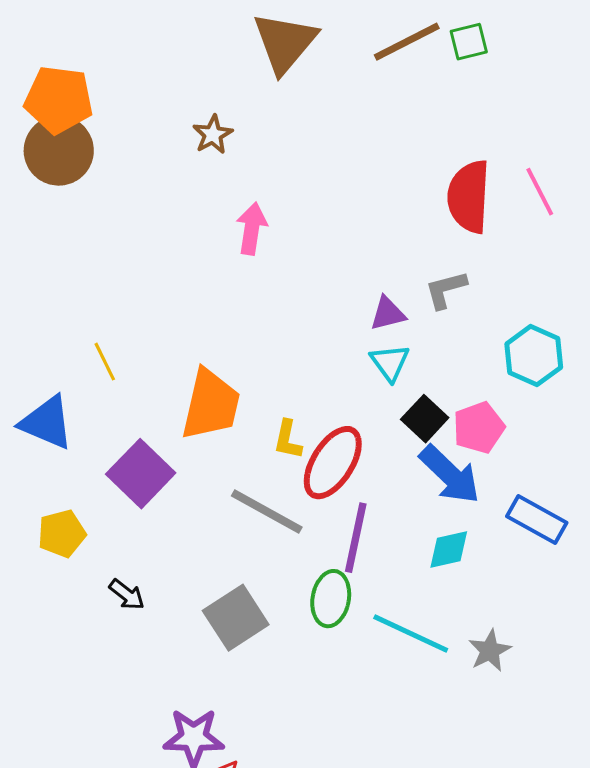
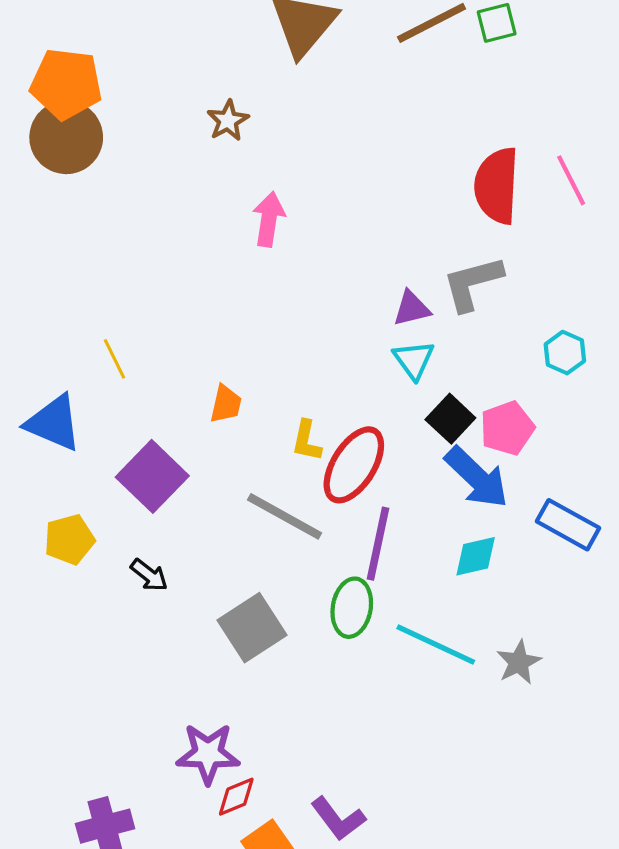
gray L-shape: (446, 290) -> (472, 283), size x1.4
cyan hexagon: (534, 356) -> (565, 353), size x0.7
orange trapezoid: (211, 405) -> (226, 404), size x0.5
black arrow: (127, 595) -> (149, 575), moved

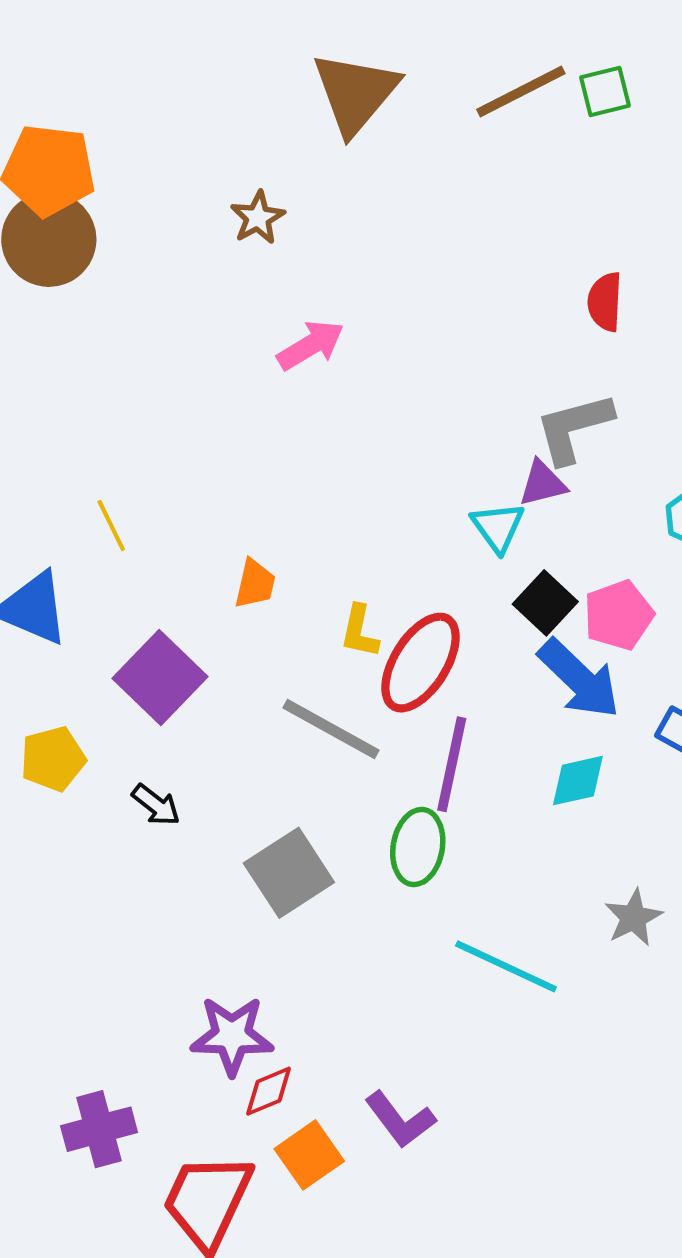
red semicircle: (497, 186) -> (605, 302), size x0.6
pink arrow: (269, 219) -> (311, 345), turned 50
purple triangle: (412, 308) -> (543, 483), moved
cyan line: (436, 644) -> (506, 966), moved

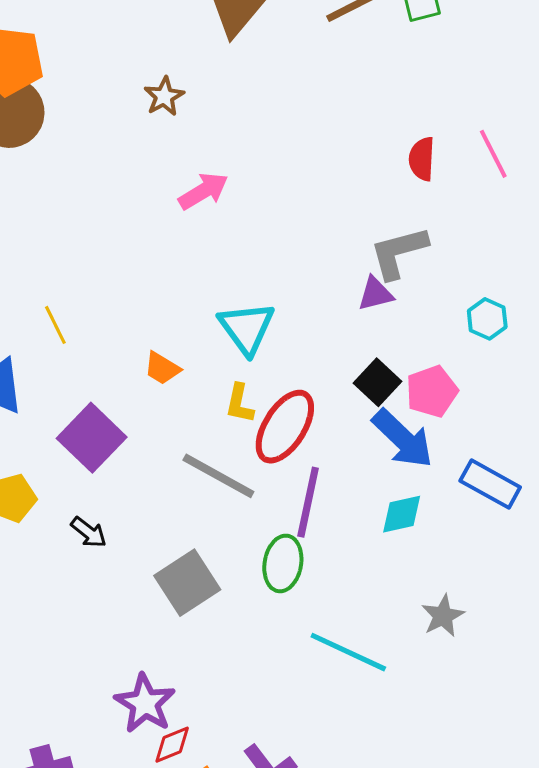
cyan triangle: (498, 527) -> (247, 328), moved, size x1.4
orange trapezoid: (255, 584) -> (162, 368), turned 108
purple star: (232, 1036) -> (145, 703), turned 30

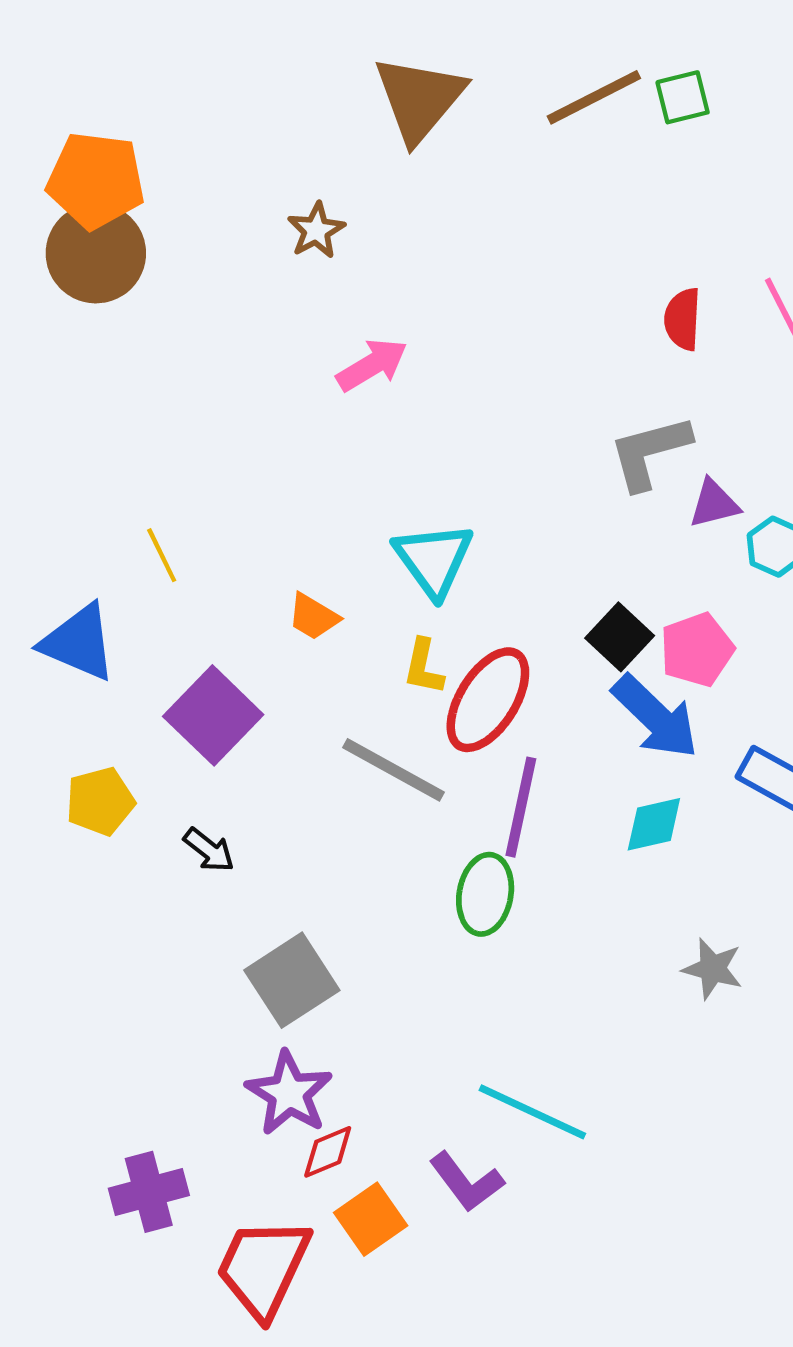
purple triangle: (375, 294) -> (714, 504), moved
gray square: (187, 583) -> (292, 980), moved
gray star: (443, 616) -> (713, 969), turned -30
cyan line: (348, 652) -> (532, 1112), moved

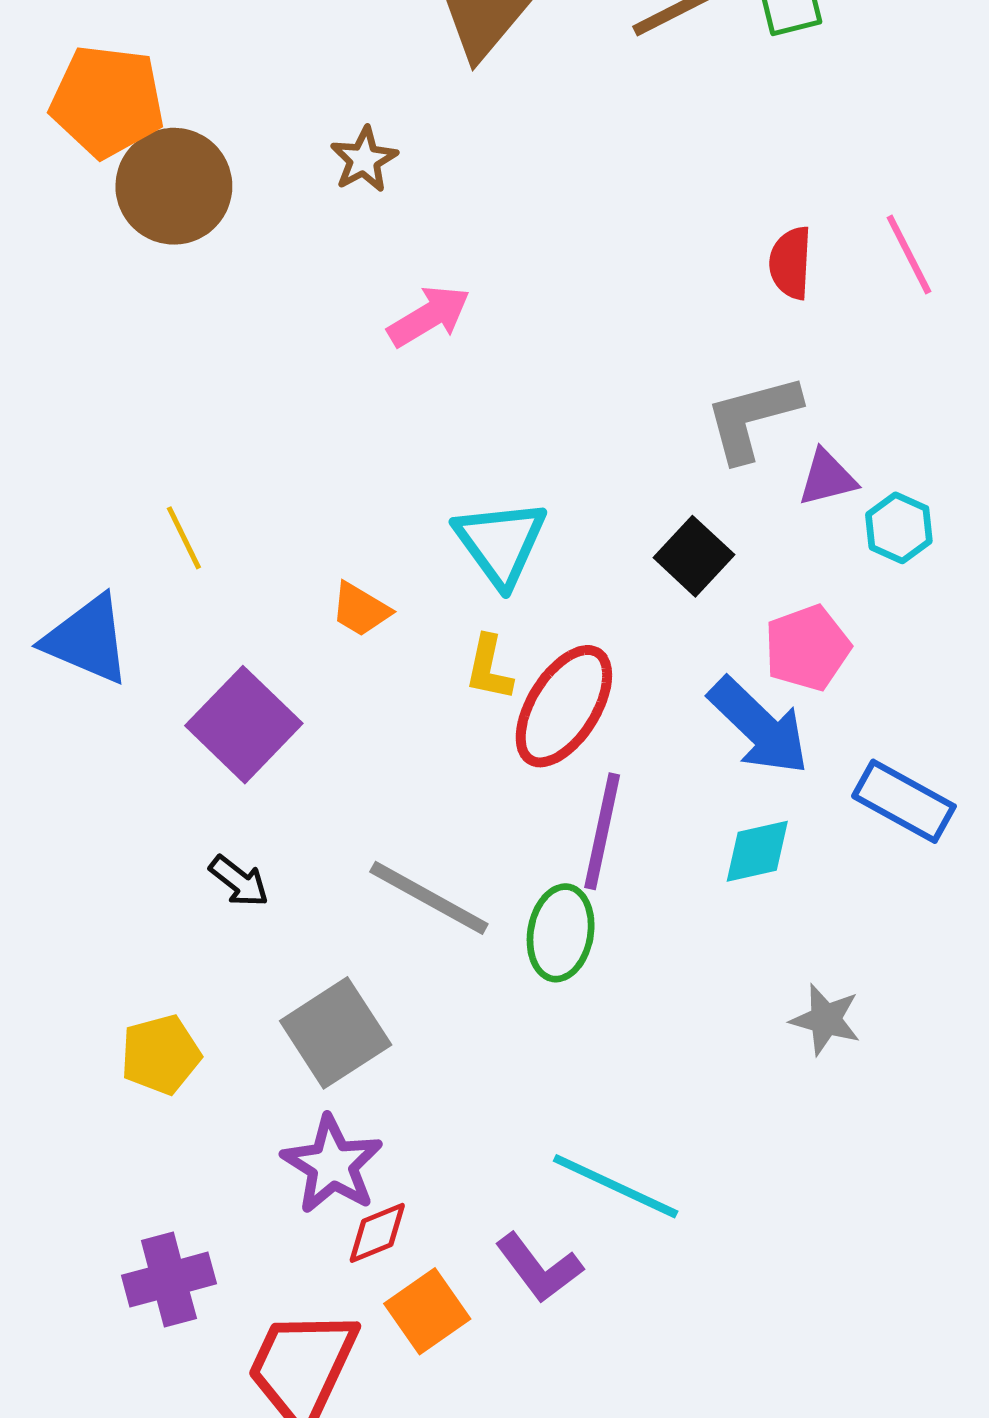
brown circle: (96, 253) -> (174, 186), moved
black square: (620, 637) -> (694, 556), moved
gray line: (393, 770) -> (429, 898), moved
yellow pentagon: (100, 801) -> (161, 1055), moved

